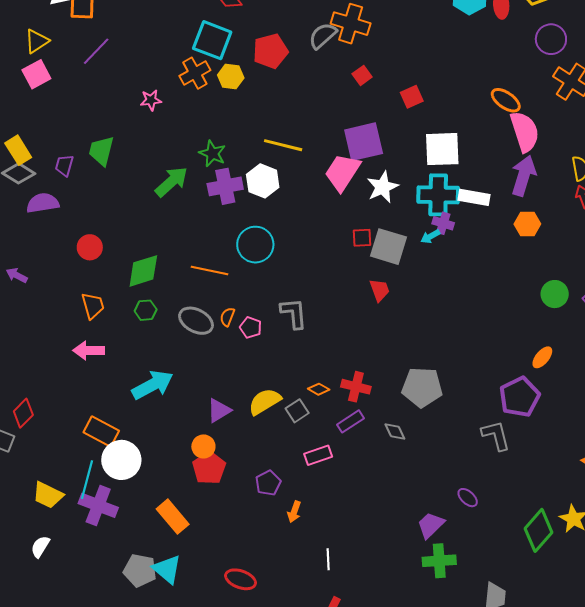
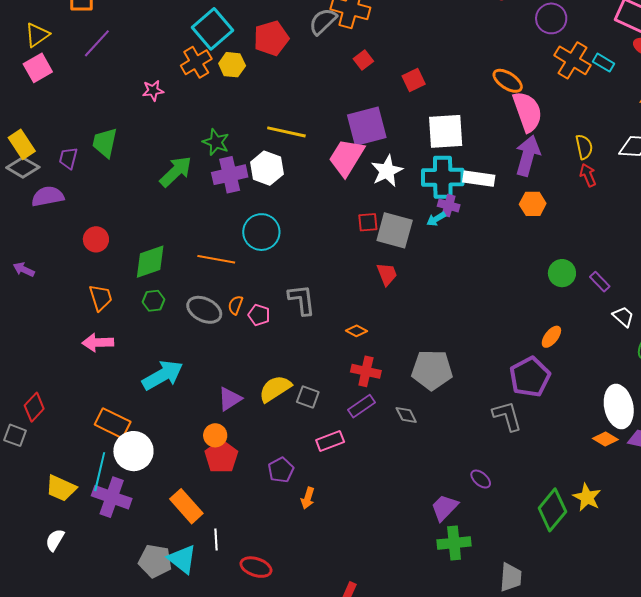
cyan square: (212, 40) -> (213, 29), turned 30
orange diamond: (319, 389) -> (356, 331), moved
gray square: (297, 411) -> (308, 397), turned -35
white line: (328, 559) -> (216, 539), moved

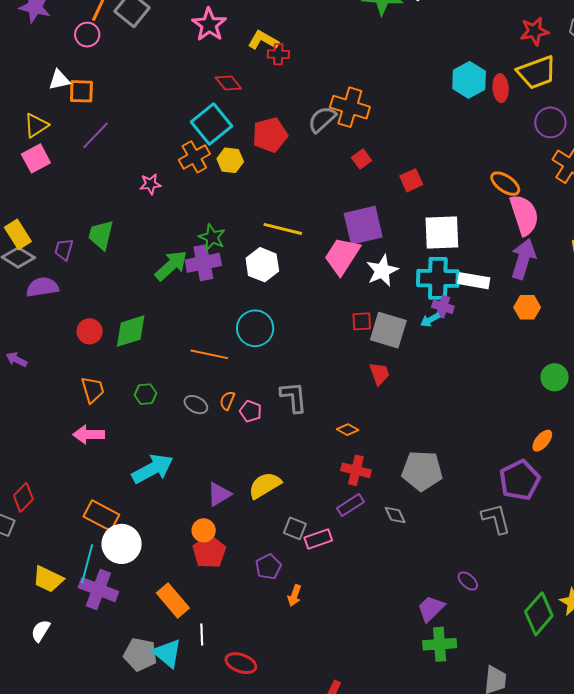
purple cross: (230, 175) -> (203, 263), moved
green diamond: (150, 262) -> (131, 331), moved
gray ellipse: (204, 310) -> (196, 405), size x0.7
gray square: (308, 397) -> (295, 528), moved

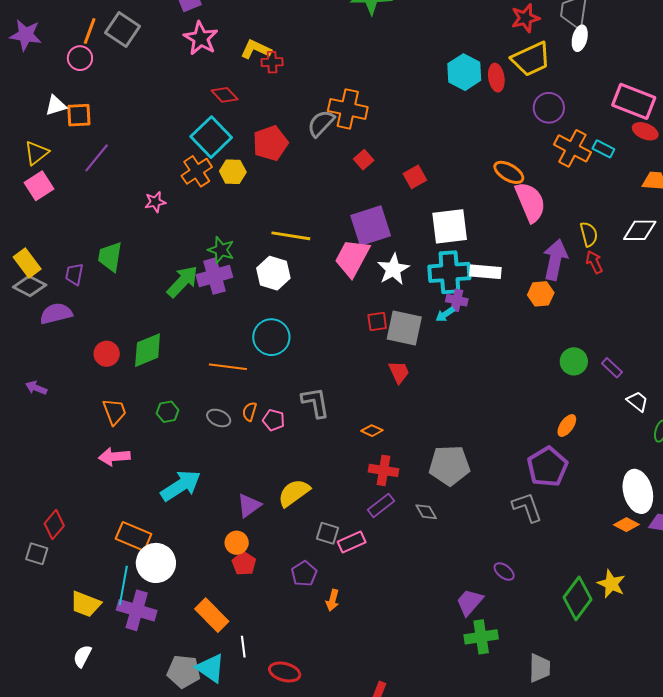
purple arrow: (523, 259) -> (555, 260), moved
red pentagon: (209, 552) -> (244, 564), size x0.7

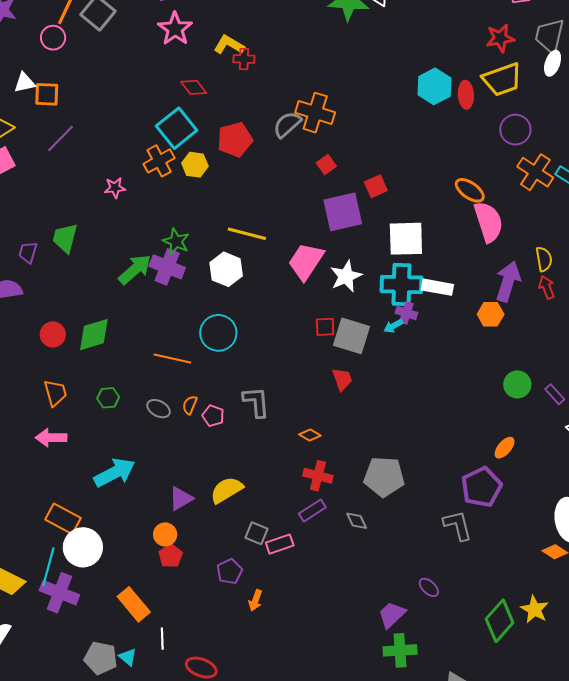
purple square: (371, 226) -> (343, 212), moved
purple cross: (214, 276) -> (167, 267), turned 32
cyan triangle: (211, 668) -> (128, 657), size x0.6

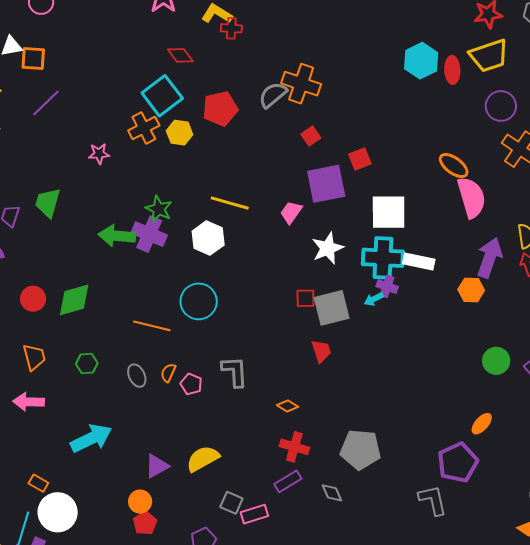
pink trapezoid: (306, 261) -> (291, 212), moved, size x0.6
green arrow: (135, 269) -> (117, 236), turned -135
gray square: (352, 336) -> (332, 308), turned -33
gray ellipse: (159, 409) -> (137, 376), turned 35
orange rectangle: (63, 519) -> (38, 483), size x0.6

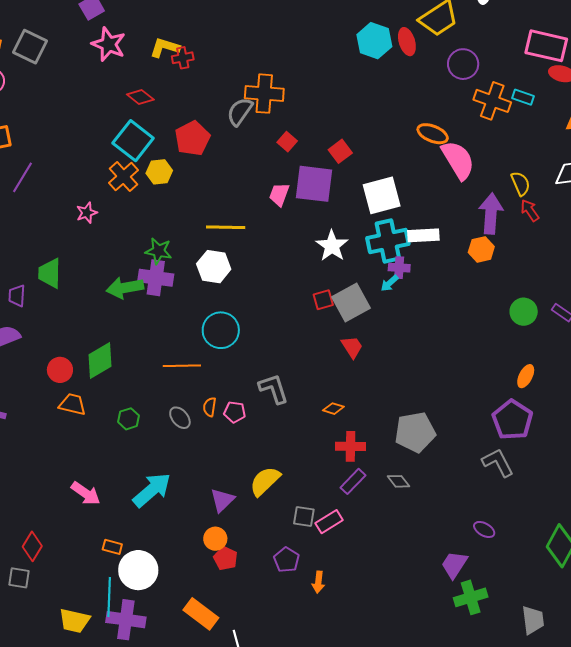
purple square: (326, 184) -> (314, 184), turned 33
pink trapezoid: (291, 212) -> (279, 194), moved
orange trapezoid: (34, 357) -> (73, 404), moved, turned -48
pink arrow: (29, 402) -> (86, 493), moved, turned -132

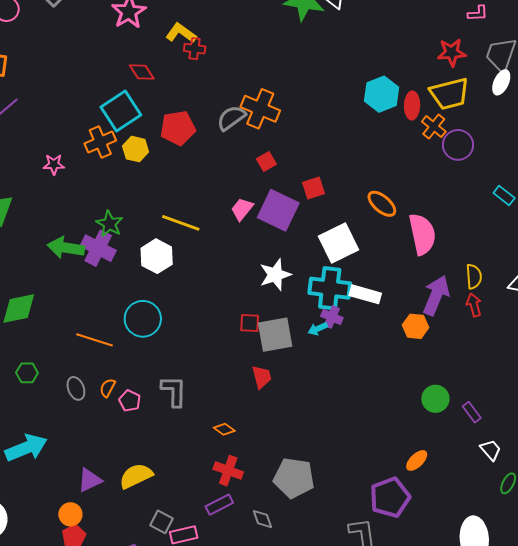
orange cross: (492, 101) -> (434, 127), moved, size x0.7
orange ellipse: (433, 134) -> (382, 204), moved
white square: (382, 195) -> (339, 243), turned -30

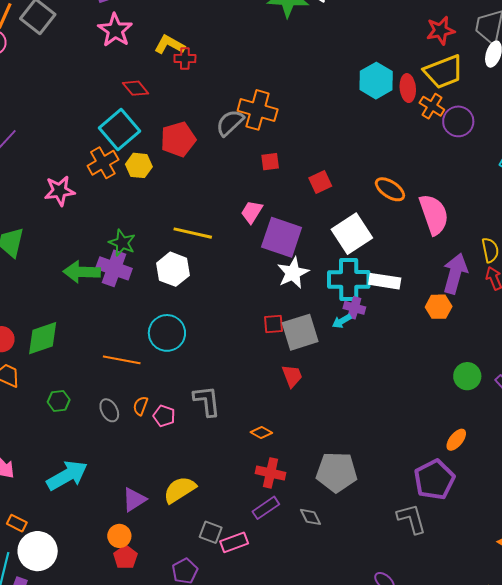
red square: (266, 162) -> (270, 162), turned 30
pink star: (54, 164) -> (60, 191), size x1.4
purple square: (278, 210) -> (282, 237), moved

